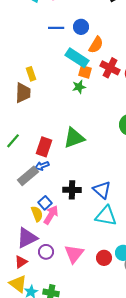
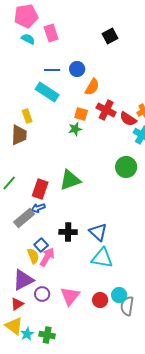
cyan rectangle: (77, 58) -> (47, 92), moved

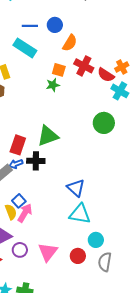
black cross: (68, 232) -> (36, 161), moved
cyan circle: (119, 295) -> (96, 240), moved

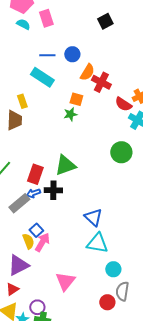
red cross: (84, 66) -> (101, 82), moved
purple circle: (20, 250) -> (37, 307), moved
red circle: (78, 256) -> (107, 302), moved

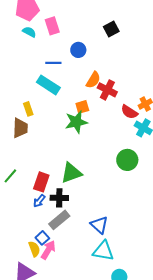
blue circle: (72, 54) -> (78, 50), moved
orange square: (76, 99) -> (82, 107), turned -32
green star: (70, 114) -> (76, 122), size x1.6
blue arrow: (33, 193) -> (39, 201), turned -32
gray rectangle: (19, 203) -> (59, 220), moved

